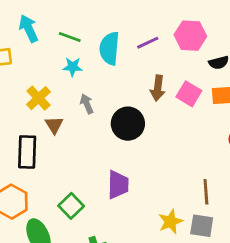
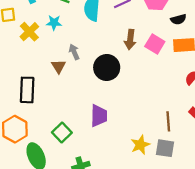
cyan star: (73, 67) -> (54, 23), moved
yellow cross: (39, 98) -> (29, 32), moved
brown triangle: (54, 125) -> (58, 66), moved

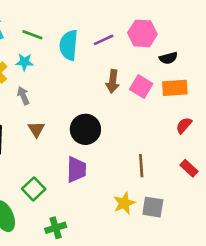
gray arrow: (74, 52) -> (23, 96), moved
brown triangle: (58, 66) -> (36, 129), moved
black circle: (107, 68) -> (85, 129), moved
brown line: (168, 121) -> (141, 166), moved

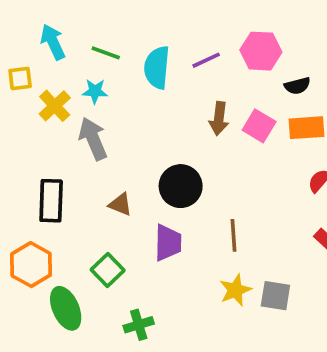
gray arrow: (23, 96) -> (93, 139), size x1.6
brown triangle: (36, 129) -> (120, 204), moved, turned -36
brown line: (141, 166) -> (234, 235), moved

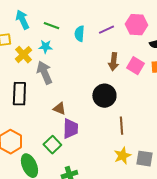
cyan semicircle: (157, 68) -> (79, 34), size x0.7
black circle: (181, 186) -> (104, 96), moved
black rectangle: (51, 201) -> (19, 94), moved
purple trapezoid: (168, 243) -> (70, 129), moved

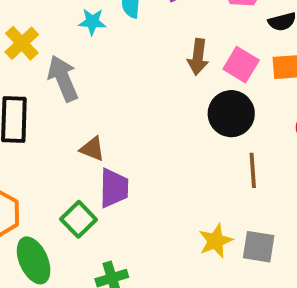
cyan star: (45, 47) -> (92, 22), moved
black circle: (104, 96) -> (231, 114), moved
brown line: (121, 126) -> (253, 170), moved

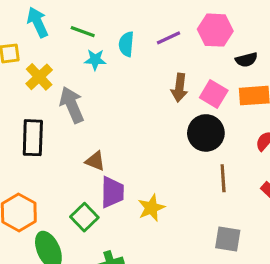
yellow star: (216, 241) -> (151, 208), moved

